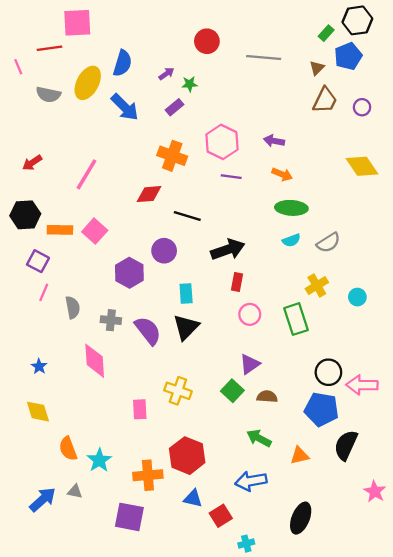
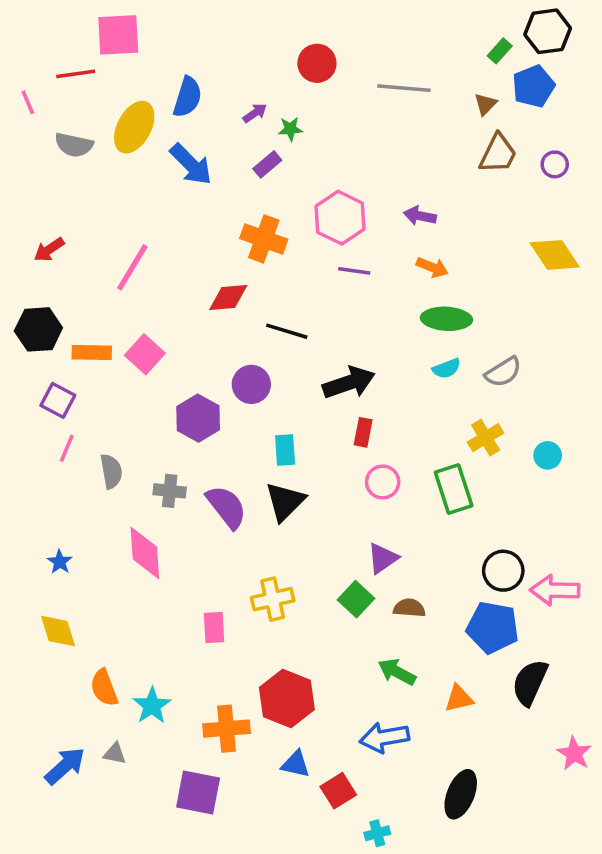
yellow cross: (178, 391) -> (273, 599), turned -32

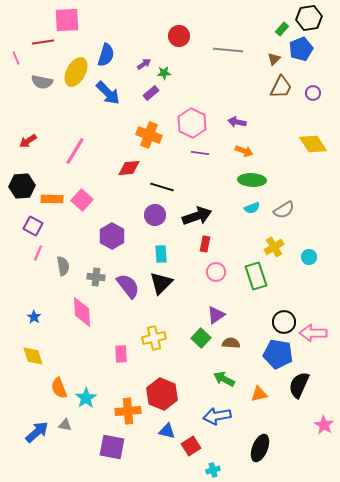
purple circle: (251, 384) -> (155, 215), moved

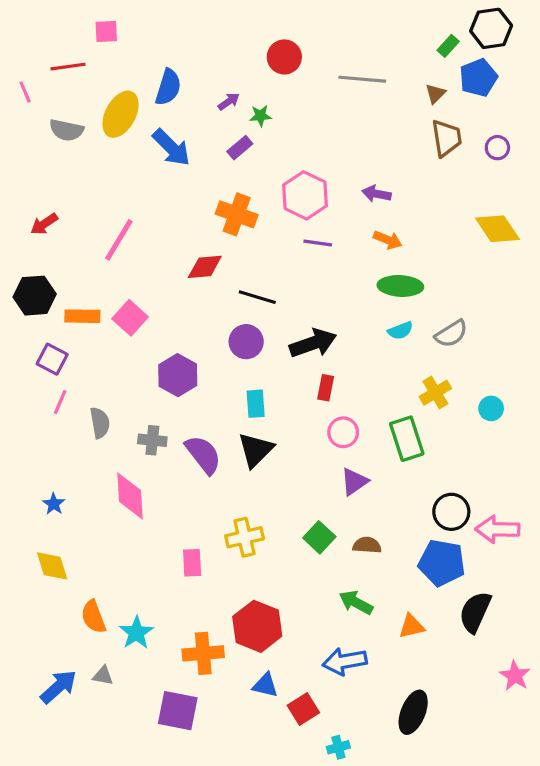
pink square: (67, 20) -> (106, 32), size x0.6
brown trapezoid: (281, 87) -> (447, 138), turned -35
purple triangle: (216, 315) -> (354, 482), moved

